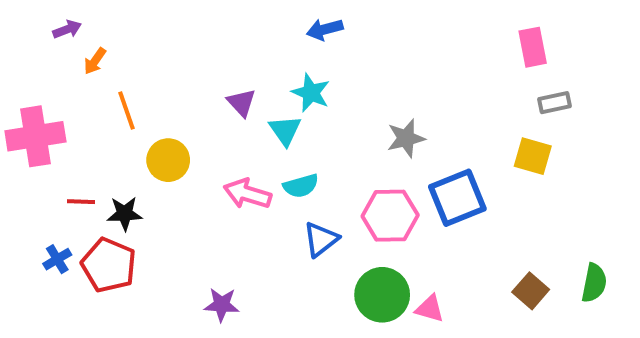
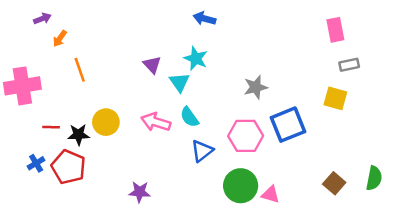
blue arrow: (325, 29) -> (204, 19), turned 30
yellow circle: (168, 160) -> (106, 122), moved
cyan semicircle: (301, 186) -> (189, 117), turned 70

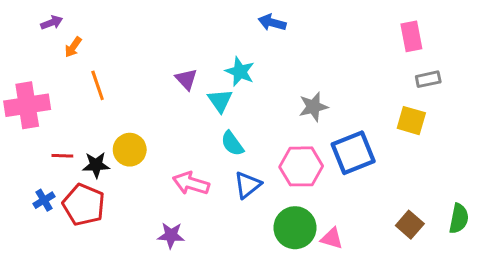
blue arrow: (204, 19) -> (272, 23), moved
pink arrow: (156, 122) -> (191, 183), moved

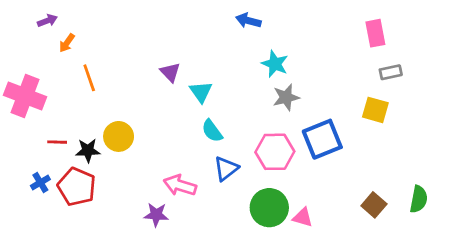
cyan star: (240, 72) -> (275, 64), moved
pink cross: (27, 105) -> (25, 96), turned 30
pink arrow: (191, 183) -> (180, 185), moved

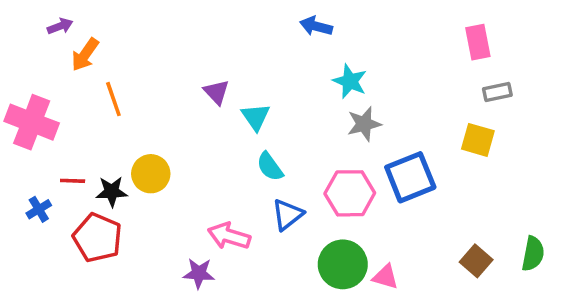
orange arrow: (67, 43) -> (85, 55), size x1.4
blue cross: (40, 183) -> (39, 209), moved

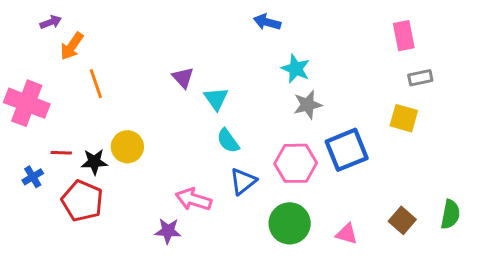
pink triangle: (385, 277) -> (347, 234), moved

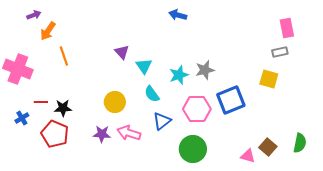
pink rectangle: (404, 36) -> (287, 28), moved
cyan star: (296, 69) -> (179, 75), moved, turned 30
yellow circle: (127, 147) -> (115, 102), moved
purple star: (168, 231) -> (102, 134), moved
pink triangle: (347, 234) -> (248, 156), moved

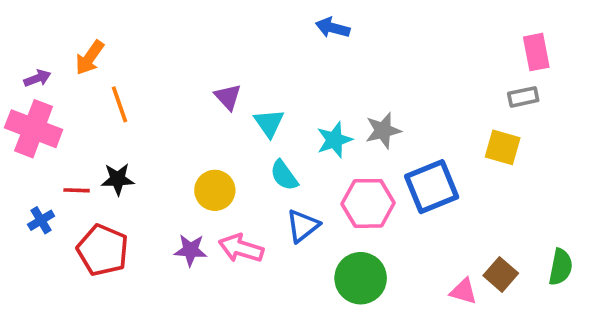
purple arrow: (34, 15) -> (37, 78), moved
black star: (63, 108) -> (118, 179), moved

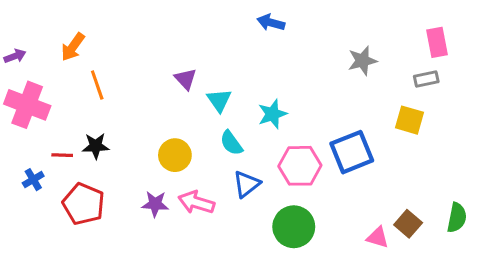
purple arrow: (37, 78) -> (15, 56), moved
gray star: (383, 131) -> (362, 61), moved

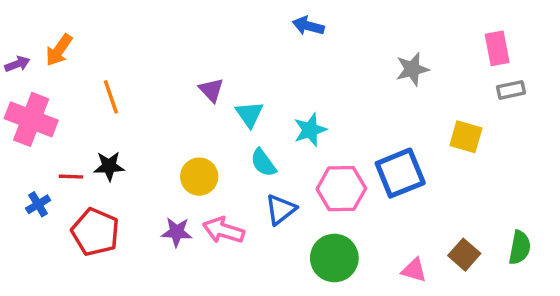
orange arrow: (73, 47) -> (59, 50), moved
gray rectangle: (426, 79) -> (511, 90), moved
pink triangle: (378, 237) -> (414, 270), moved

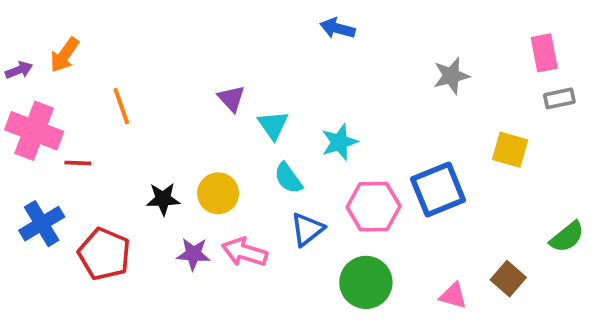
black star: (109, 166) -> (163, 199), moved
red line: (71, 177) -> (78, 163), moved
blue cross: (38, 204) -> (42, 224), size x1.6
green semicircle: (520, 248) -> (567, 237), moved, turned 40

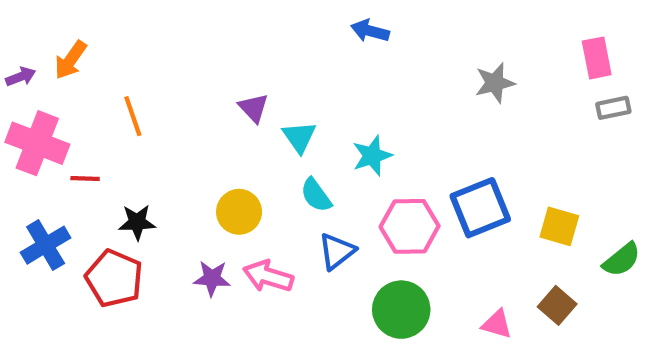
yellow square: (510, 150) -> (559, 226), moved
black star: (163, 199) -> (137, 222), moved

